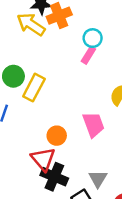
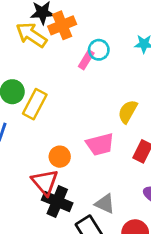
pink rectangle: (88, 55) -> (86, 60), moved
pink trapezoid: (93, 125) -> (100, 144), turned 96
gray triangle: (98, 179) -> (105, 204), turned -36

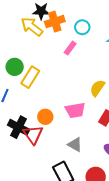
cyan circle: (99, 50) -> (82, 27), moved
black cross: (57, 202) -> (19, 127), moved
gray triangle: (105, 204) -> (75, 145), moved

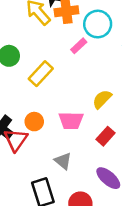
cyan circle: (82, 27) -> (98, 24), size x1.5
yellow rectangle: (30, 77) -> (41, 74), moved

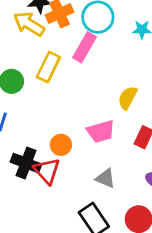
pink rectangle: (79, 46) -> (84, 47), size x1.5
yellow rectangle: (41, 74) -> (48, 67), moved

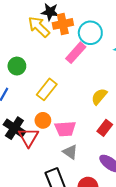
yellow rectangle: (48, 67) -> (47, 89), moved
pink trapezoid: (101, 131) -> (65, 129), moved

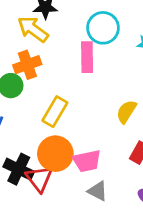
orange cross: (63, 24) -> (27, 65), moved
pink rectangle: (76, 53) -> (87, 57), turned -35
orange circle: (43, 120) -> (55, 154), size x1.6

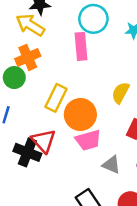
orange circle: (55, 154) -> (80, 114), moved
red triangle: (39, 179) -> (44, 141), moved
gray triangle: (98, 191) -> (111, 165), moved

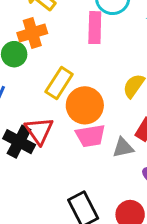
gray triangle: (111, 165) -> (123, 148), moved, turned -42

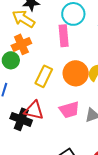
orange circle: (85, 105) -> (76, 73), moved
red triangle: (39, 131) -> (34, 110), turned -35

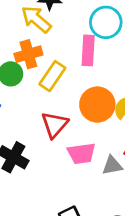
yellow rectangle: (44, 76) -> (52, 76), moved
red triangle: (34, 110) -> (55, 125), moved, turned 50

